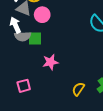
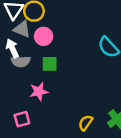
green square: (35, 38) -> (50, 64), moved
pink star: (50, 62) -> (39, 92), moved

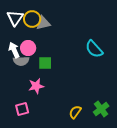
gray triangle: (22, 29) -> (43, 23), moved, turned -35
pink circle: (44, 36) -> (28, 48), moved

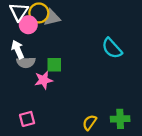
pink circle: (28, 48) -> (28, 25), moved
pink star: (36, 86) -> (44, 80), moved
green cross: (101, 109) -> (120, 119), turned 35

